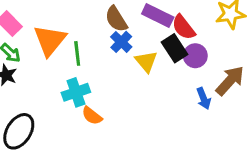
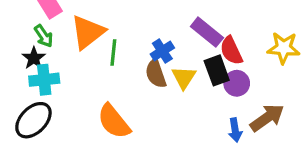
brown semicircle: (116, 19) -> (156, 74), moved
cyan cross: (76, 92) -> (44, 80), moved
orange semicircle: (92, 116) -> (114, 121), size x1.6

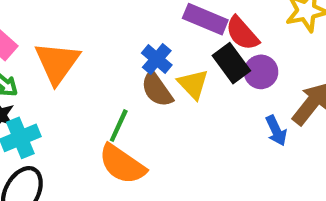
green line: (113, 53) -> (119, 126), moved, turned 35

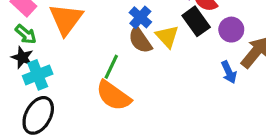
purple circle: (261, 72) -> (231, 30), moved

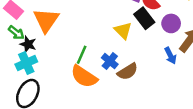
blue cross: (140, 17) -> (110, 61), moved
brown semicircle: (140, 40) -> (128, 72), moved, turned -85
black star: (22, 57) -> (28, 44), moved

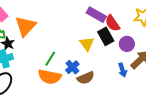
orange semicircle: (84, 77) -> (50, 77), turned -30

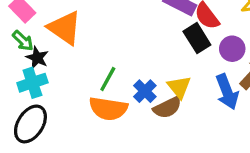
orange triangle: (25, 26) -> (65, 28), turned -35
yellow triangle: (87, 44) -> (179, 87), moved
blue arrow: (122, 70) -> (227, 92), size x1.5

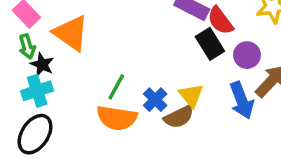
green arrow: (23, 41) -> (27, 47), turned 30

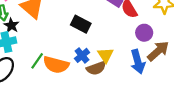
black rectangle: (210, 44) -> (81, 24), moved, turned -36
green line: (116, 87) -> (37, 61), moved

